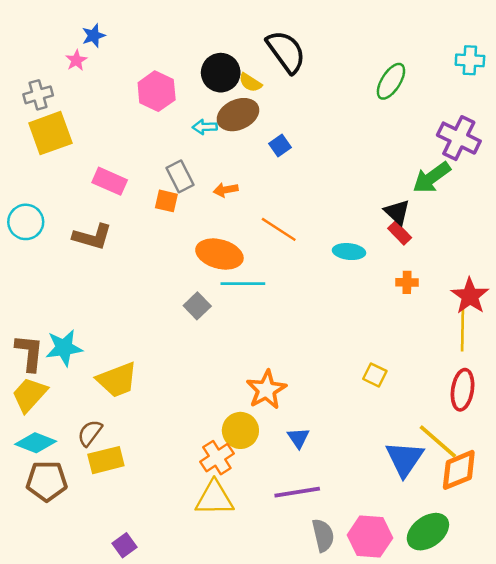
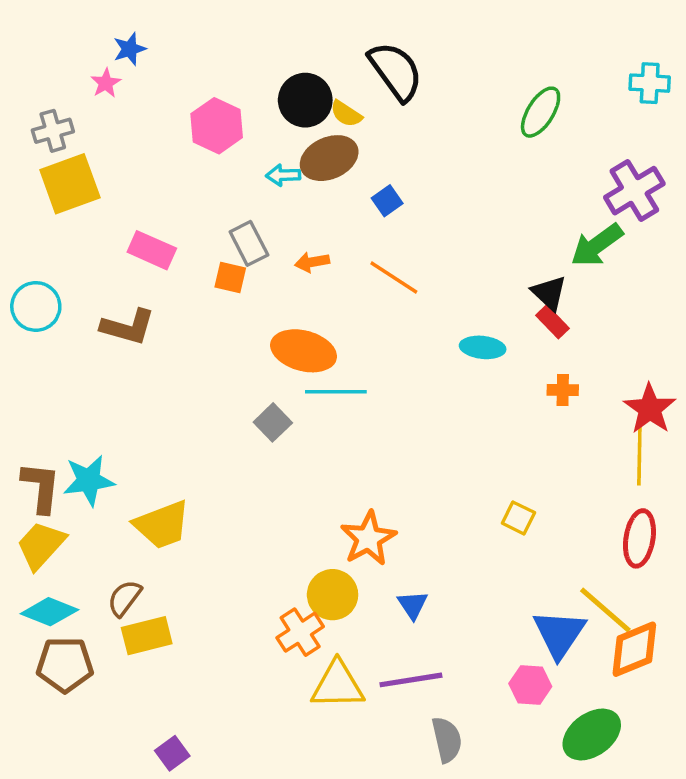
purple cross: (459, 138) -> (634, 191), turned 33
orange line: (279, 229) -> (394, 277), moved
yellow triangle: (215, 498) -> (338, 685), moved
pink hexagon: (370, 537) -> (530, 685), moved, size x0.7

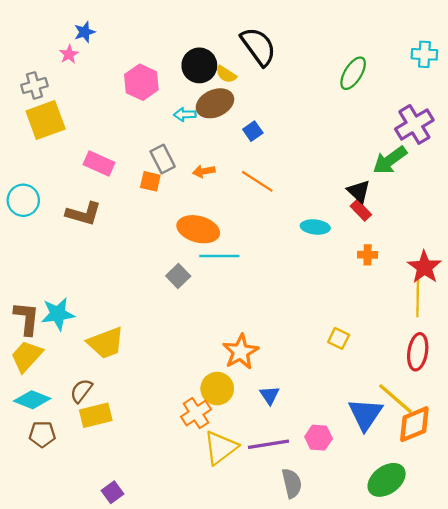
brown pentagon: (65, 665) -> (42, 434), size x0.7
yellow triangle: (338, 685) -> (221, 448), turned -36
pink hexagon: (530, 685) -> (319, 438), moved

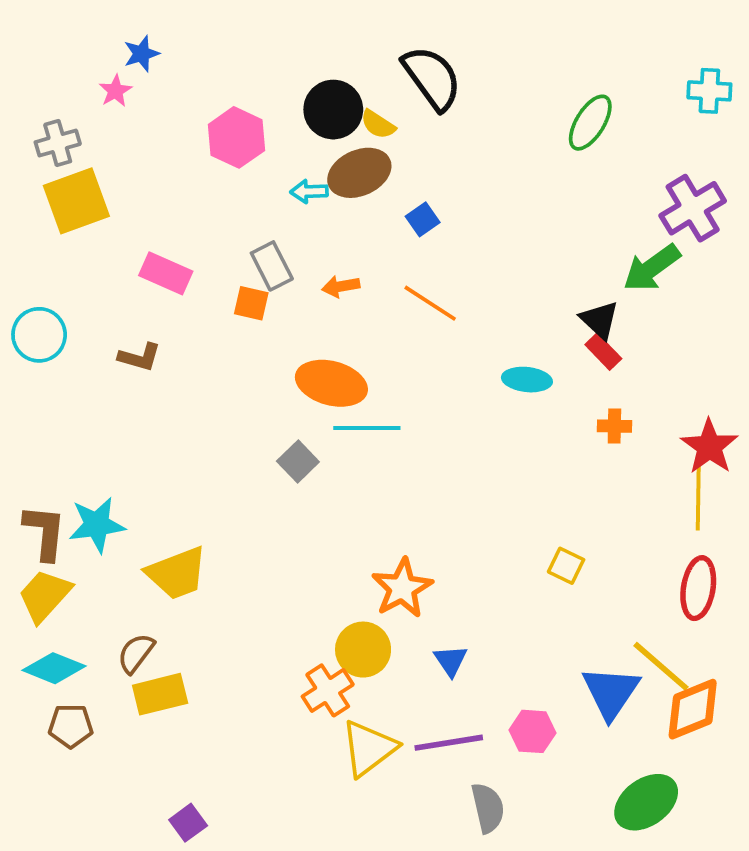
brown L-shape: (83, 214) -> (140, 357), size x0.7

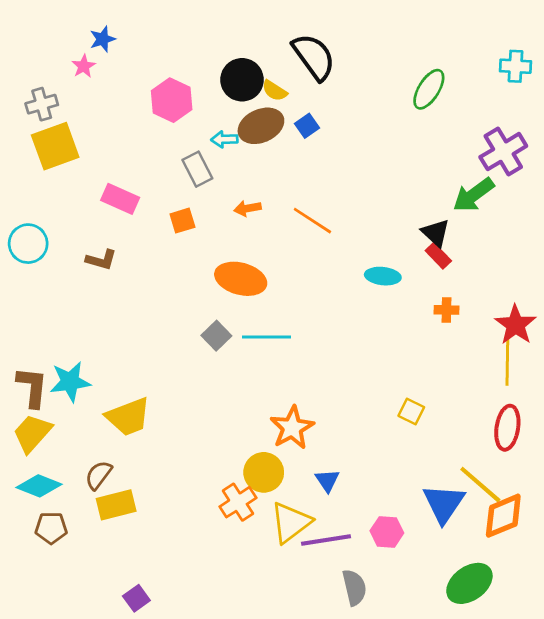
blue square: (423, 219) -> (307, 126), moved
gray rectangle: (272, 266) -> (197, 169), moved
orange square: (251, 303) -> (182, 221), turned -30
cyan line: (367, 428) -> (266, 337), moved
yellow triangle: (369, 748) -> (291, 522), moved

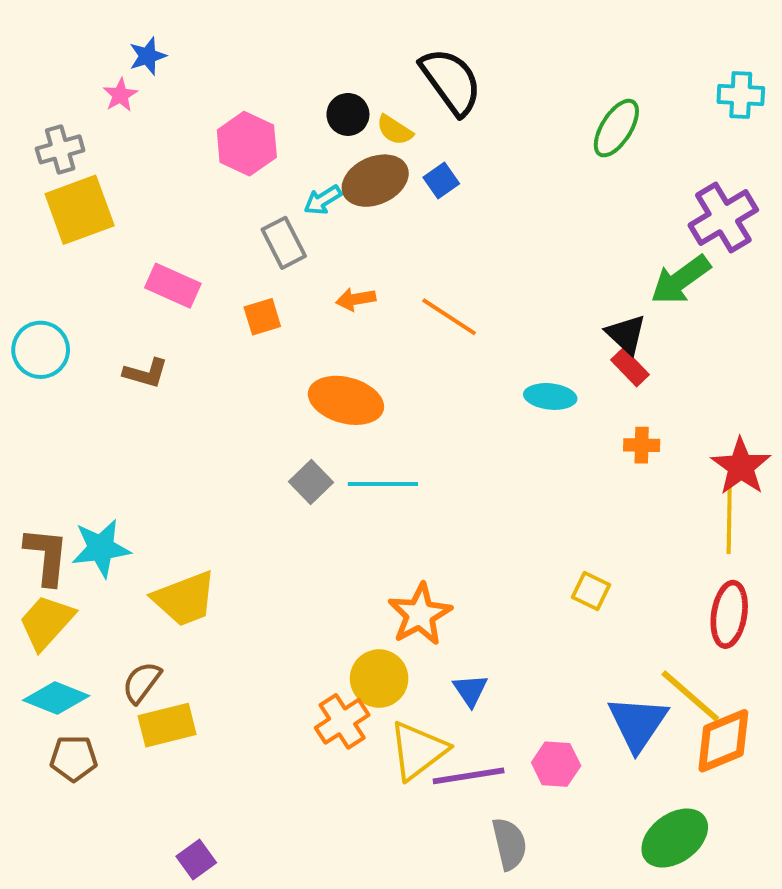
black circle: (242, 80) -> (348, 114), size x0.7
cyan arrow: (224, 139) -> (323, 200), turned -30

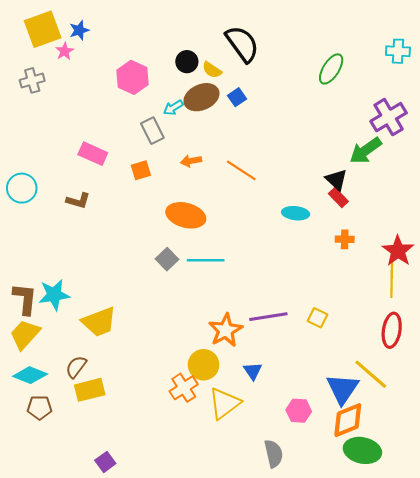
yellow square: (80, 210) -> (43, 29), moved
orange diamond: (723, 741) -> (348, 420), moved
purple line: (469, 776) -> (268, 317), moved
green ellipse: (675, 838) -> (362, 450), turned 48

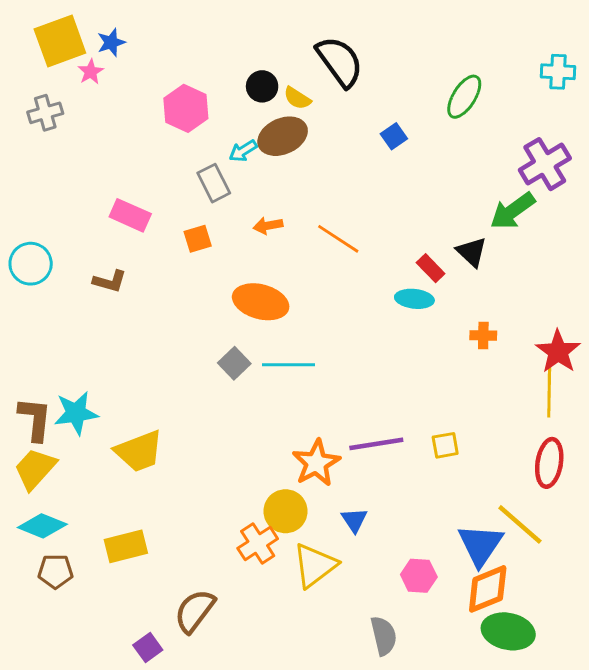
blue square: (237, 97) -> (394, 136), moved
red rectangle: (338, 198) -> (431, 268), moved
yellow square: (317, 318) -> (445, 445), turned -36
brown semicircle: (76, 367) -> (195, 611), moved, size x1.4

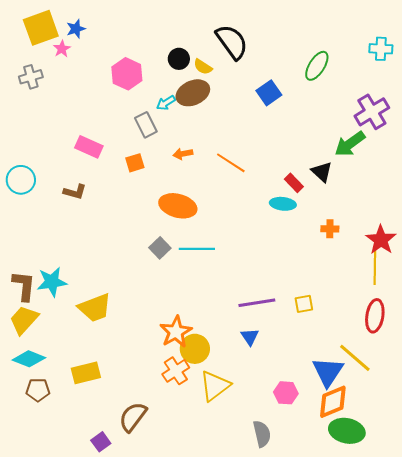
blue square: (394, 136) -> (269, 93), size x1.4
orange star: (316, 463) -> (176, 332), moved
blue triangle: (354, 520) -> (250, 337), moved

